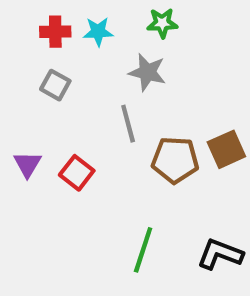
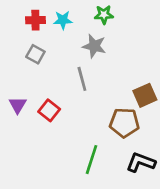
brown pentagon: (175, 160) -> (124, 123), moved

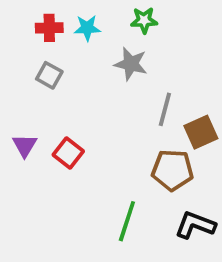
gray line: (82, 79) -> (165, 109), moved, turned 30

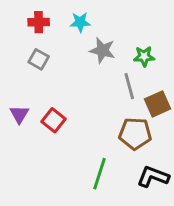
green star: (144, 20) -> (144, 56), moved
cyan star: (87, 28) -> (80, 22), moved
gray line: (165, 109) -> (129, 86), turned -30

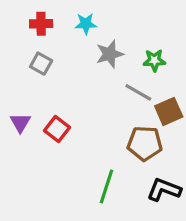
gray star: (102, 50) -> (110, 54), turned -30
gray line: (129, 86) -> (138, 92), turned -45

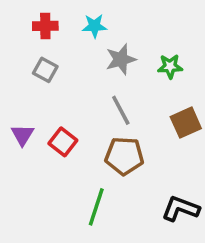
gray line: (138, 92) -> (121, 110), moved, turned 32
brown pentagon: (145, 143) -> (124, 156), moved
green line: (106, 186) -> (96, 207), moved

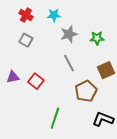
red cross: (45, 26) -> (26, 15), turned 32
purple triangle: (22, 135) -> (13, 77), turned 48
brown pentagon: (124, 156) -> (86, 91), moved, turned -30

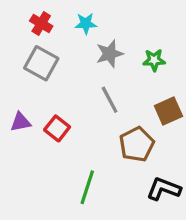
gray square: (26, 40) -> (41, 63), size x1.5

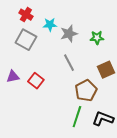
cyan star: (86, 23) -> (50, 25), moved
green line: (87, 187) -> (77, 117), moved

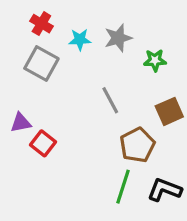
gray star: (69, 34) -> (118, 38), moved
red square: (36, 81) -> (43, 143), moved

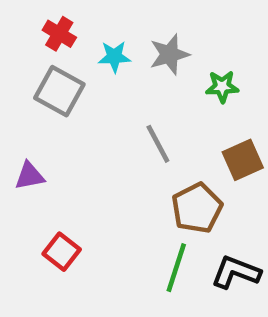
red square: (43, 143) -> (62, 252), moved

